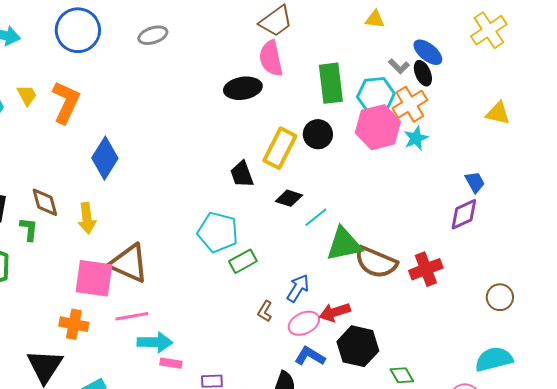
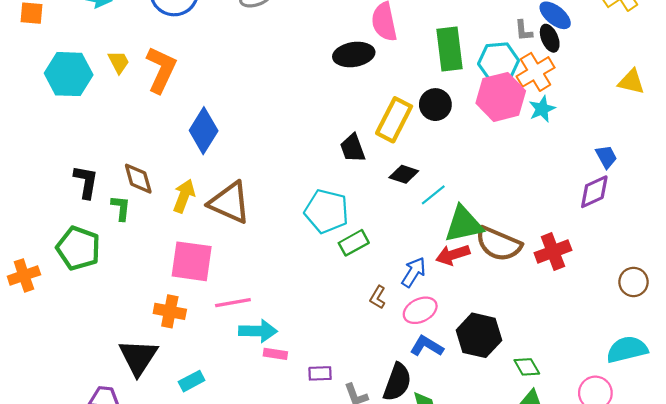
gray L-shape: (399, 66) -> (524, 31), turned 40
yellow arrow: (87, 218) -> (184, 196), turned -152
brown triangle: (129, 263) -> (230, 203), moved
red arrow: (335, 312) -> (453, 255), moved

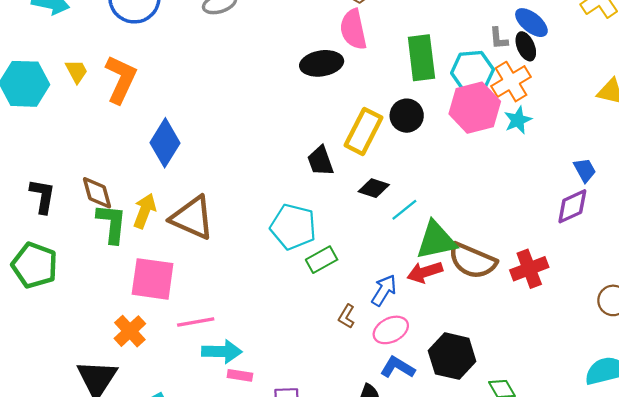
green L-shape: (121, 208) -> (112, 223), moved, size x1.5
orange cross: (170, 311) -> (130, 331), turned 36

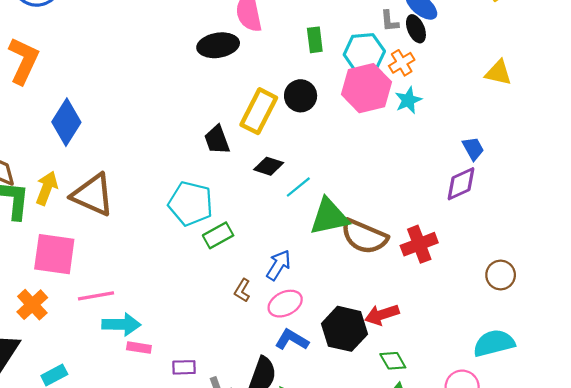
green rectangle: (421, 58) -> (315, 40), size x0.6
orange cross: (511, 82) -> (402, 63), size x0.7
red arrow: (425, 272) -> (382, 315), moved

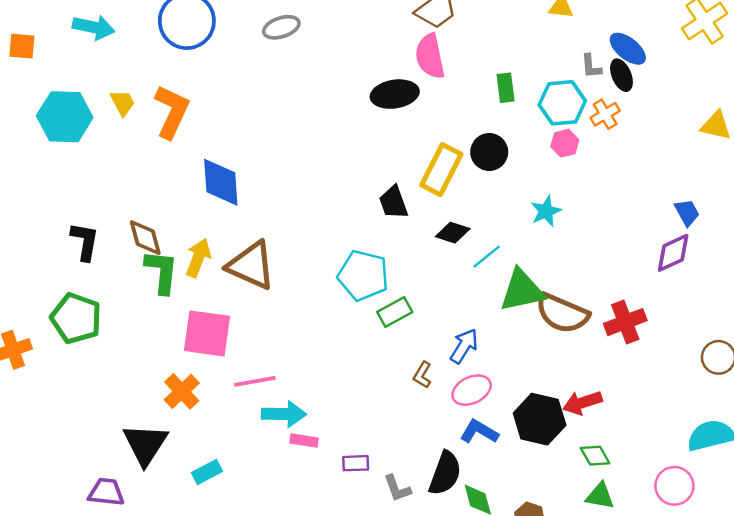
pink hexagon: (366, 88) -> (565, 143), size x0.5
cyan star: (408, 100) -> (546, 211), moved
blue diamond: (66, 122) -> (221, 182), turned -36

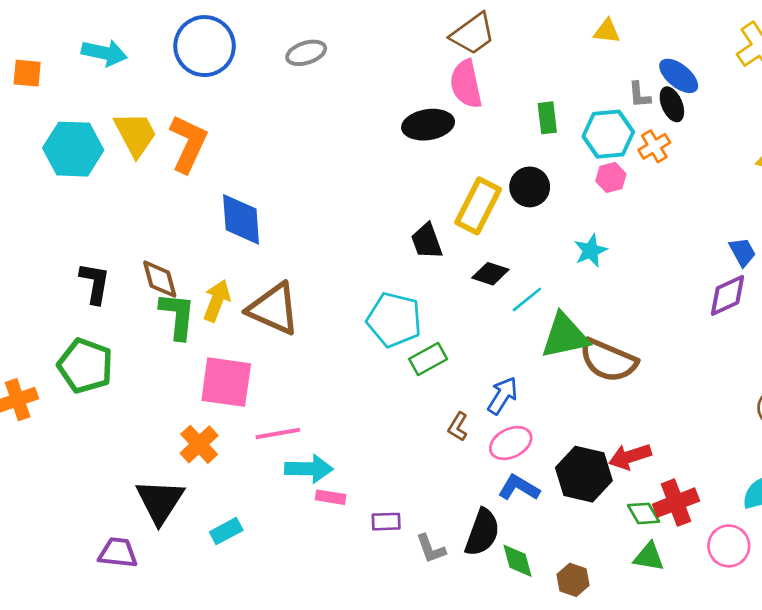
yellow trapezoid: (123, 103) -> (135, 134), size x1.6
red cross: (625, 322) -> (676, 503), moved

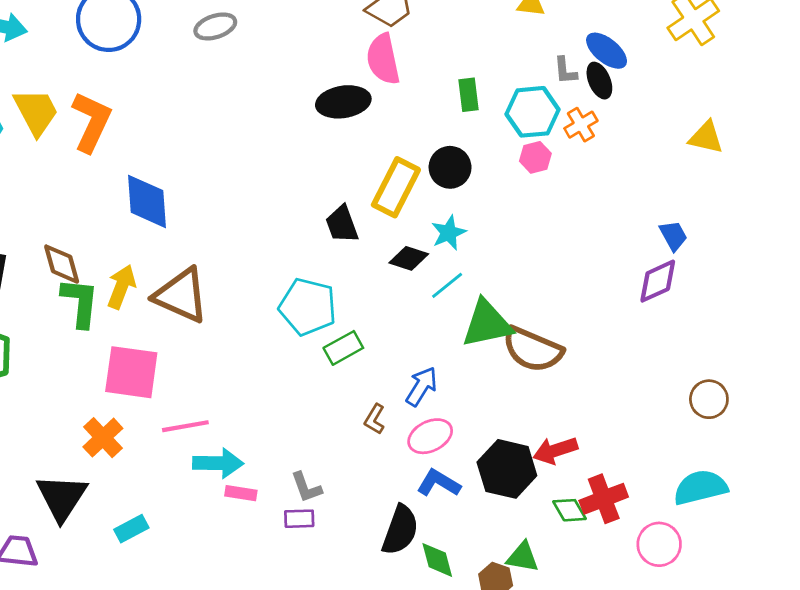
cyan star: (591, 251) -> (449, 233), moved
gray L-shape: (431, 549) -> (306, 487), moved
green triangle: (649, 557) -> (523, 557), moved

